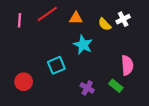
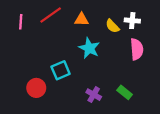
white cross: (123, 19) -> (132, 21), turned 32
pink semicircle: (127, 65) -> (137, 49), moved
red circle: (24, 82) -> (36, 88), moved

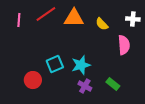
orange triangle: (82, 19) -> (74, 18), size x1.5
white cross: (132, 21) -> (133, 19), moved
cyan star: (89, 48) -> (81, 65), moved, turned 30

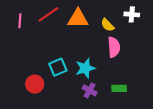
white cross: (133, 19) -> (132, 14), moved
pink semicircle: (124, 45) -> (114, 47), moved
green rectangle: (113, 84) -> (119, 88), turned -40

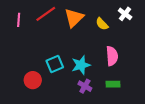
white cross: (132, 14) -> (125, 14), turned 32
orange triangle: (78, 19) -> (74, 18), turned -45
pink semicircle: (114, 47) -> (112, 56), moved

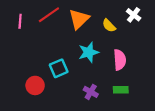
cyan star: (81, 65) -> (89, 52), moved

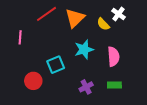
white cross: (134, 15) -> (118, 14), moved
pink line: (20, 21) -> (20, 37), moved
purple cross: (91, 92) -> (86, 87), turned 32

